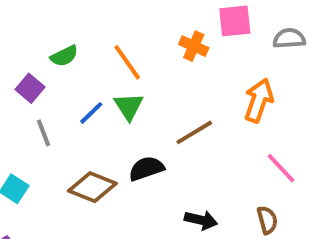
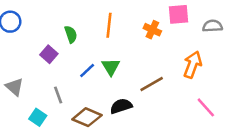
green semicircle: (64, 56) -> (71, 34), turned -84
orange line: (127, 62) -> (109, 25), moved, turned 40
gray line: (44, 133) -> (58, 95), moved

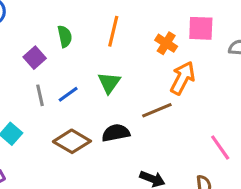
orange arrow: (193, 65) -> (183, 78), moved
blue line: (87, 70) -> (68, 94), moved
gray line: (58, 95) -> (40, 95), moved

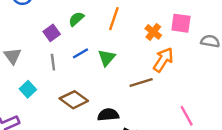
green semicircle: (65, 36) -> (76, 19), turned -126
blue line: (68, 94) -> (81, 53), moved
black semicircle: (116, 133) -> (108, 115), moved

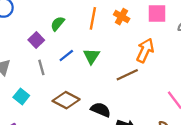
orange cross: (153, 32) -> (122, 17), moved
black semicircle: (108, 115) -> (101, 110), turned 36

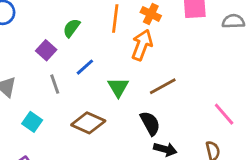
orange arrow: (145, 50) -> (142, 45), moved
green triangle: (91, 56) -> (118, 87), moved
black semicircle: (101, 110) -> (150, 123), moved, turned 42

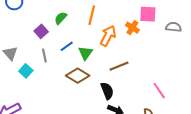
orange cross: (151, 14) -> (132, 28), moved
green triangle: (118, 87) -> (85, 53), moved
cyan square: (32, 122) -> (26, 71), moved
brown diamond: (88, 123) -> (78, 76), moved

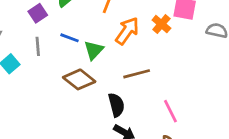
blue line: (67, 46) -> (70, 38), turned 48
pink line: (159, 91) -> (170, 111), moved

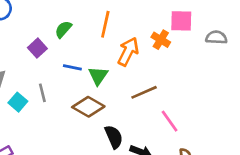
gray line: (38, 46) -> (42, 93), moved
black semicircle: (116, 105) -> (114, 137), moved
pink line: (170, 111) -> (170, 121), moved

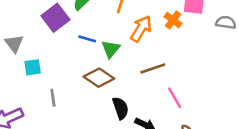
purple square: (37, 48) -> (55, 18), size x1.5
gray line: (42, 93) -> (53, 98), moved
cyan square: (18, 102) -> (33, 67), turned 36

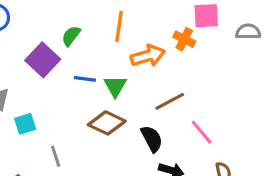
orange arrow: (141, 29) -> (148, 56), turned 52
black semicircle: (121, 108) -> (152, 139), moved

